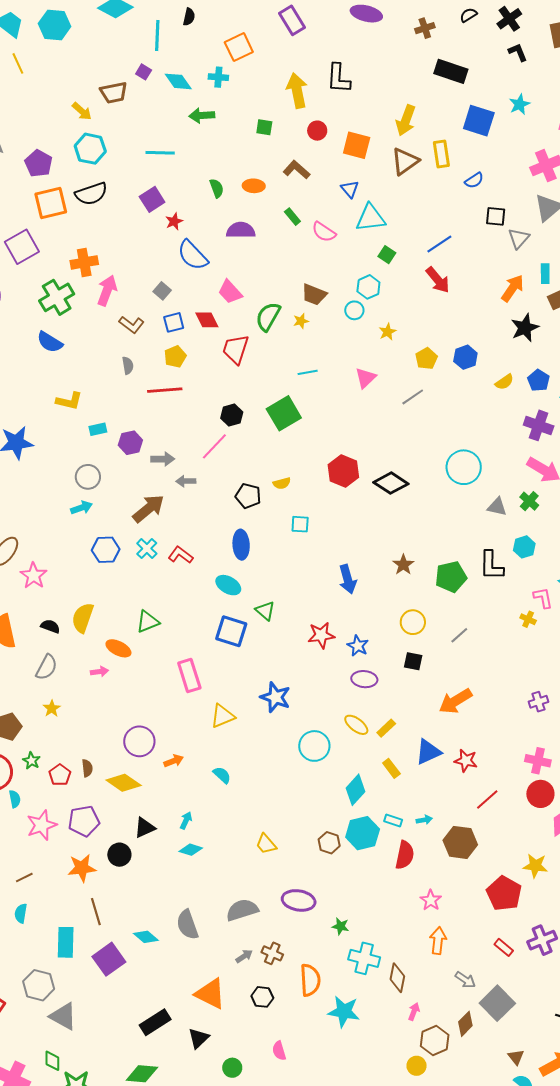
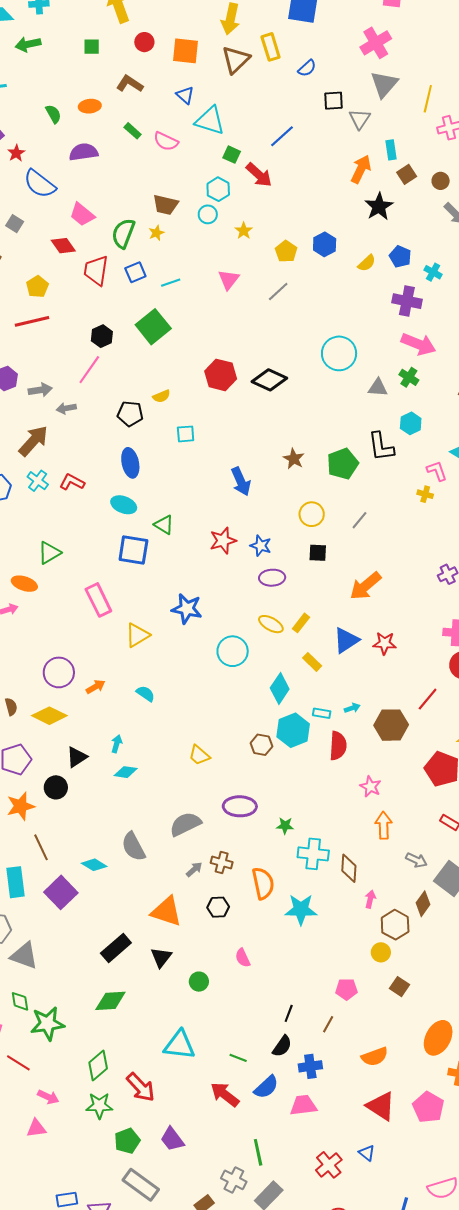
cyan triangle: (370, 218) -> (210, 121), turned 32
red arrow: (438, 280) -> (259, 175), moved
blue square: (174, 322) -> (135, 272), moved
red line: (487, 800) -> (428, 699), moved

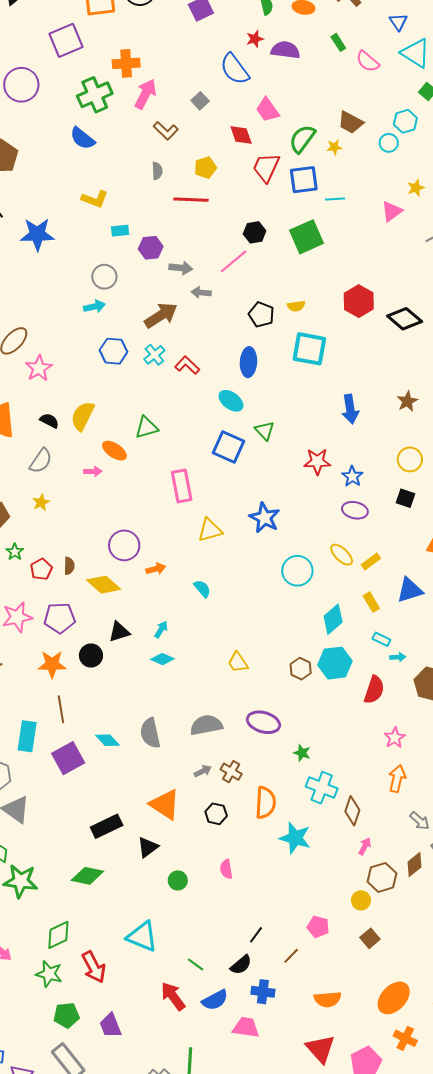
red star: (16, 153) -> (255, 39), moved
yellow star: (244, 231) -> (416, 188), moved
blue square: (135, 272) -> (304, 180), size x1.4
cyan square: (186, 434) -> (309, 349), size x1.8
cyan rectangle: (322, 713) -> (381, 639), moved

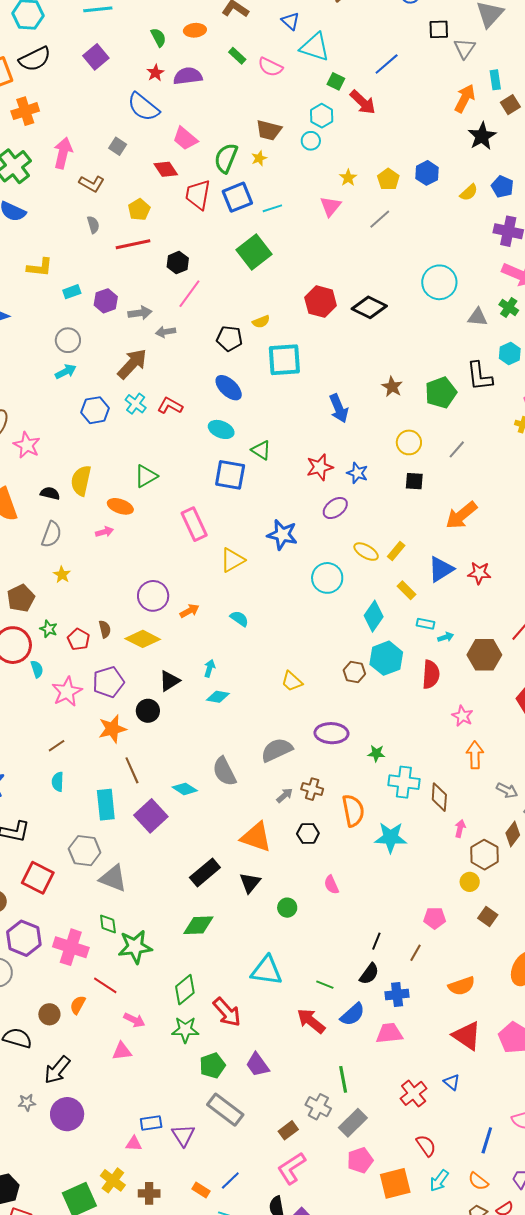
orange cross: (126, 63) -> (25, 111), moved
black hexagon: (255, 232) -> (178, 263), moved
blue ellipse: (248, 362) -> (229, 388), turned -36
purple ellipse: (355, 510) -> (335, 508), moved, turned -35

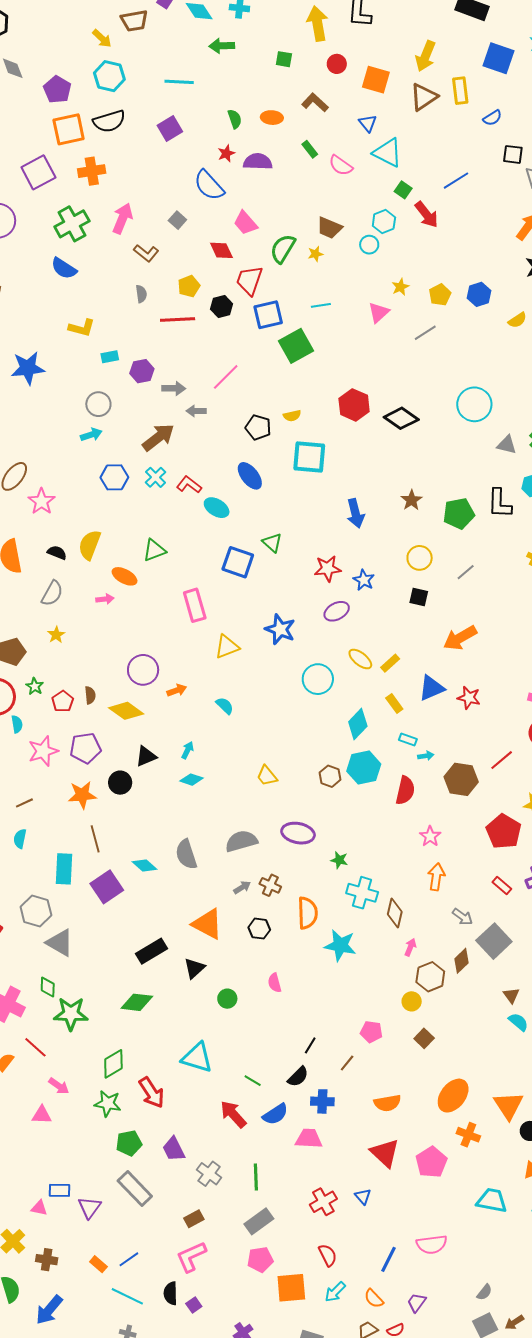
blue square: (237, 197) -> (268, 315), moved
black hexagon: (178, 263) -> (222, 306), moved
cyan ellipse: (221, 429) -> (217, 508), moved
gray cross: (318, 1107) -> (209, 1174), moved

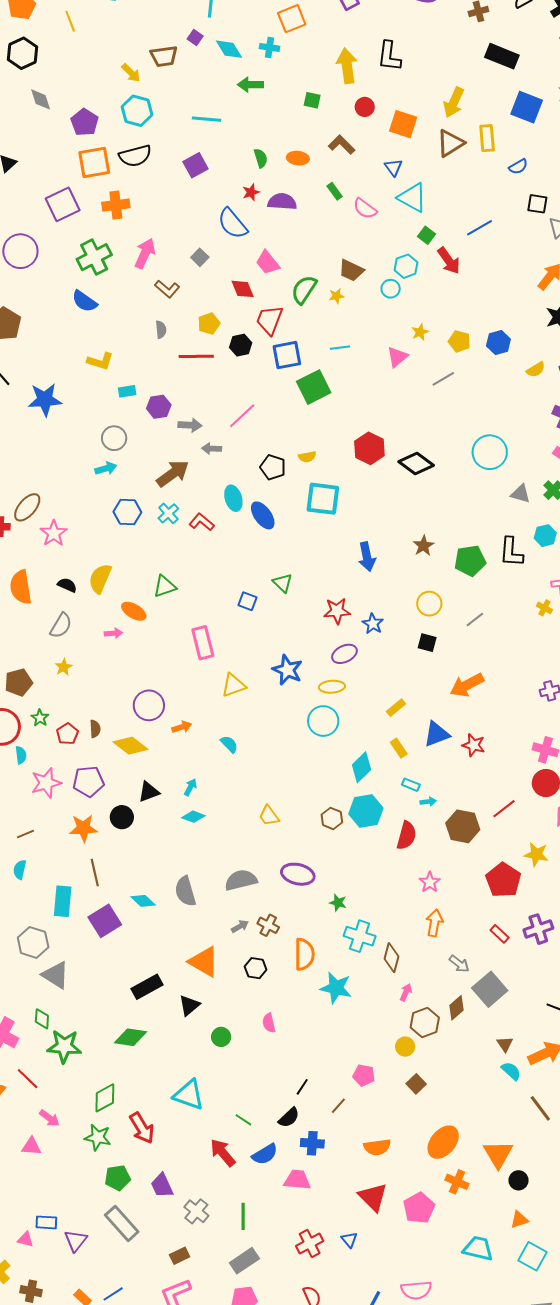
yellow pentagon: (440, 295) -> (459, 341), turned -30
cyan ellipse: (217, 508) -> (233, 498), moved, turned 40
blue square: (238, 562) -> (248, 601), size x0.6
yellow ellipse: (360, 659) -> (332, 687), moved, turned -45

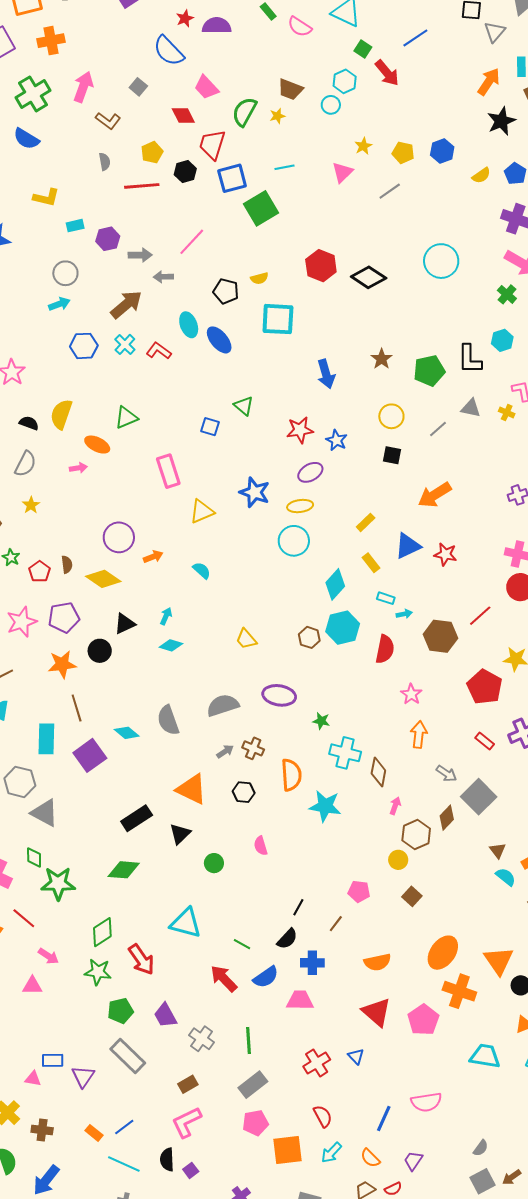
gray triangle: (520, 494) -> (471, 408), moved
orange cross: (457, 1182) -> (459, 991), size x1.4

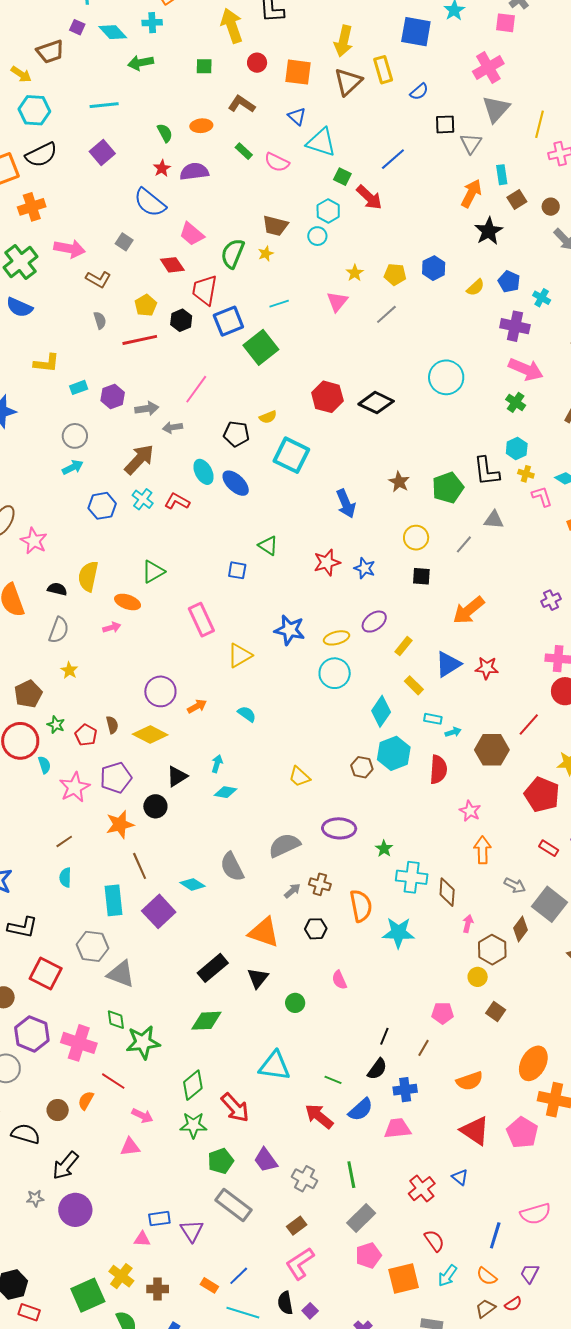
pink arrow: (83, 87) -> (70, 249), turned 88
cyan square: (278, 319) -> (291, 455), turned 30
yellow cross: (507, 413) -> (526, 474), moved
purple ellipse: (310, 472) -> (374, 622), moved
green star: (321, 721) -> (384, 849), turned 30

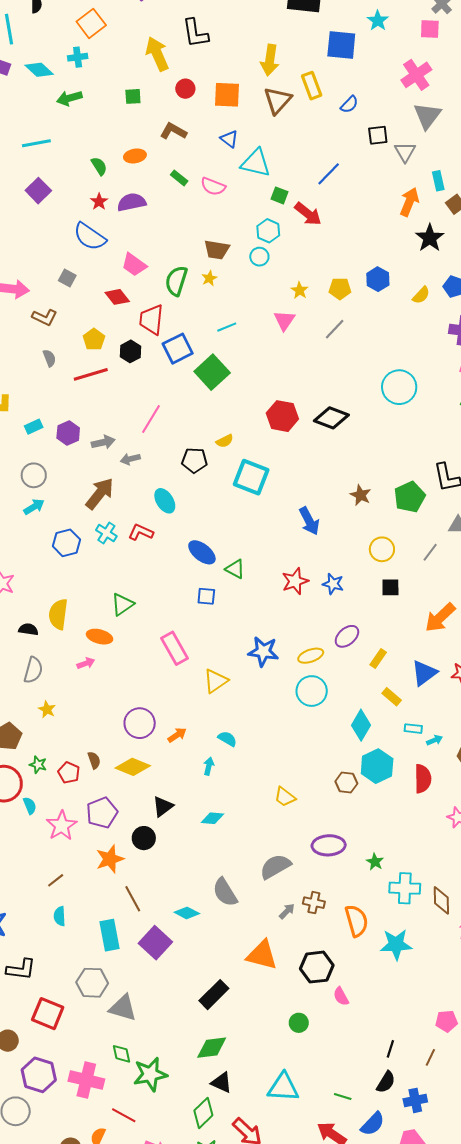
blue ellipse: (236, 483) -> (202, 552), moved
cyan arrow: (217, 764) -> (209, 766), moved
black hexagon: (316, 929) -> (317, 967), moved, size x1.5
black triangle: (258, 978) -> (222, 1082), moved, turned -40

